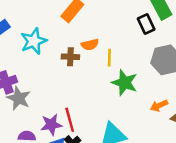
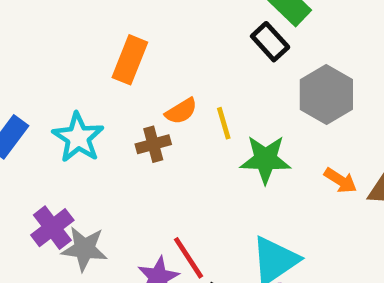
orange arrow: (159, 106) -> (340, 180), turned -105

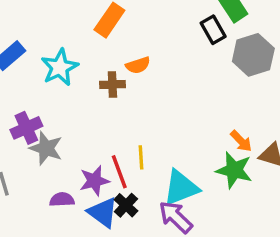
gray hexagon: (326, 94) -> (253, 55), moved
yellow line: (224, 123) -> (141, 157), moved
green star: (265, 159) -> (234, 170), moved

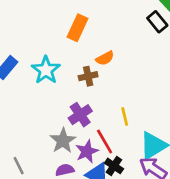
purple cross: (26, 128) -> (80, 115), moved
gray star: (46, 148) -> (63, 141), moved, turned 30
yellow line: (141, 157) -> (125, 116), moved

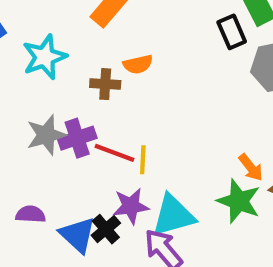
gray star: (63, 141) -> (46, 135), moved
red line: (105, 141) -> (115, 153), moved, turned -55
purple star: (87, 151) -> (131, 206), moved

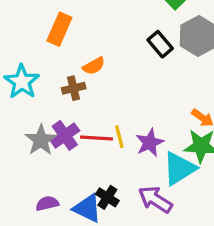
black rectangle: (232, 32) -> (160, 44), moved
purple star: (131, 206) -> (150, 143), moved
cyan triangle: (173, 215) -> (179, 168), moved

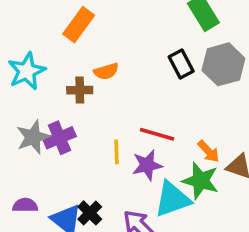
red line: (96, 138) -> (157, 134), moved

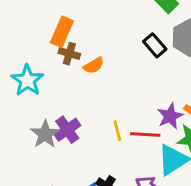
brown cross: (80, 90) -> (69, 54), moved, turned 30
red line: (157, 134) -> (145, 135), moved
purple star: (147, 165) -> (170, 116), moved

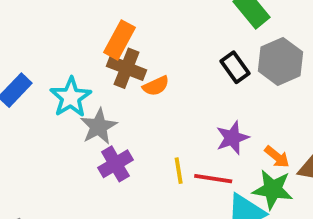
brown cross: (69, 54) -> (127, 68), size x1.4
purple star: (170, 116) -> (232, 138), moved
gray star: (45, 134) -> (99, 126), moved

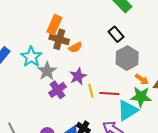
gray hexagon: (280, 61) -> (127, 58), moved
purple star: (232, 138) -> (78, 76), moved

